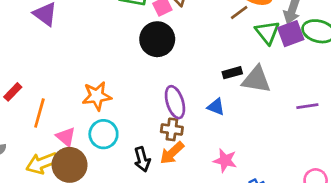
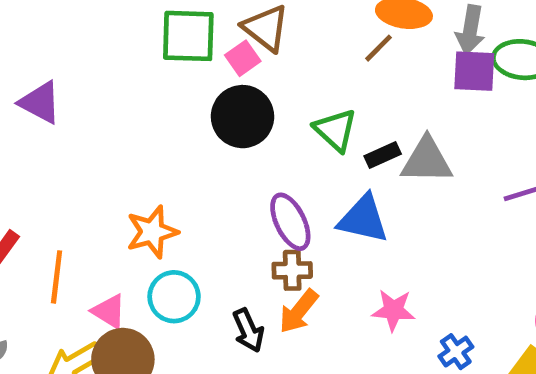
green triangle: (267, 32) -> (335, 130), moved
purple square: (291, 34) -> (474, 71), turned 32
blue triangle: (216, 107) -> (363, 219), size x1.6

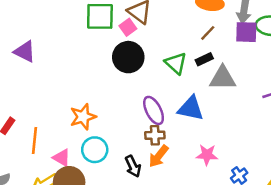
brown line: (379, 48) -> (208, 33), moved
black rectangle: (383, 155) -> (204, 59), moved

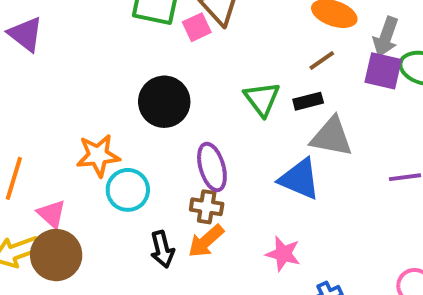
black circle: (128, 57) -> (164, 102), moved
blue triangle: (191, 108) -> (299, 179), moved
cyan circle: (95, 150) -> (128, 190), moved

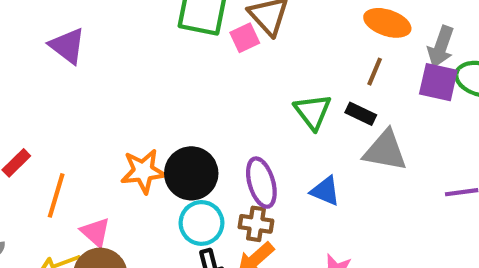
brown line: (322, 60) -> (375, 72), turned -32
black rectangle: (308, 101) -> (361, 114), turned 40
black circle: (164, 102) -> (191, 173), moved
blue triangle: (299, 179) -> (325, 191), moved, size x0.7
cyan circle: (128, 190) -> (201, 223), moved

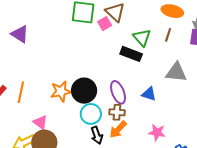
green triangle: (313, 112) -> (142, 38), moved
black rectangle: (361, 114) -> (131, 54), moved, size x1.5
orange line: (56, 195) -> (21, 92), moved

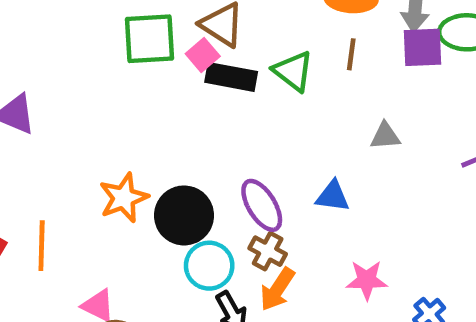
black rectangle: (131, 54) -> (231, 77), moved
gray triangle: (176, 72) -> (385, 136), size x0.6
orange star: (61, 91) -> (124, 198), moved
brown cross: (117, 112) -> (268, 251), turned 35

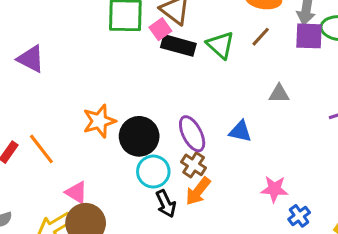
brown line: (351, 54) -> (261, 37), turned 30
orange line: (42, 246) -> (41, 149), turned -44
pink star: (367, 280) -> (274, 189), moved

